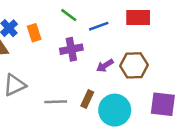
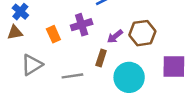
orange rectangle: (34, 33) -> (53, 34), moved
brown rectangle: (87, 99) -> (101, 58), moved

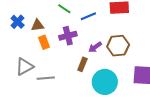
brown triangle: (15, 32) -> (38, 25), moved
gray line: (72, 76) -> (46, 78), moved

